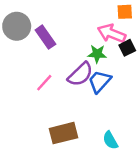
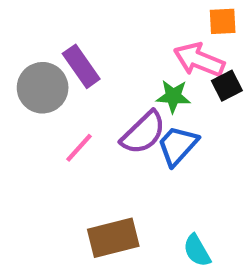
gray circle: (17, 26) -> (43, 88), moved

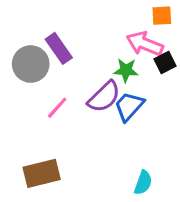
brown rectangle: (113, 238) -> (42, 173), moved
cyan semicircle: (197, 251) -> (143, 183), turned -130

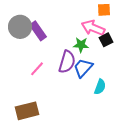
gray circle: (31, 64) -> (20, 27), moved
purple semicircle: (104, 97) -> (67, 62), turned -30
cyan semicircle: (143, 183) -> (100, 87), moved

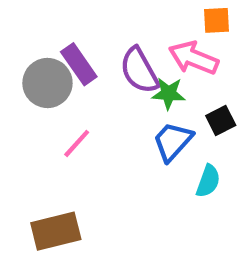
gray circle: (20, 27) -> (47, 83), moved
black square: (106, 40) -> (221, 121), moved
purple semicircle: (67, 62) -> (139, 70), moved, turned 135

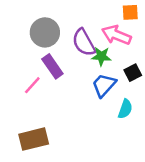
purple rectangle: (79, 64) -> (52, 66), moved
gray circle: (47, 83) -> (45, 32), moved
pink line: (77, 143) -> (32, 85), moved

